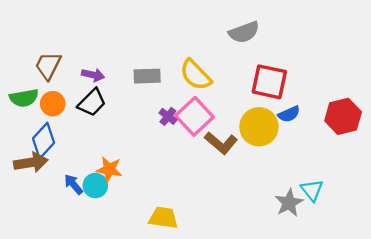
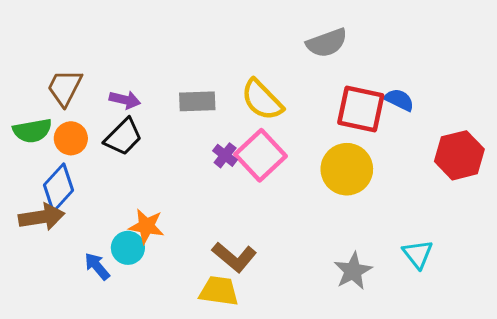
blue semicircle: (289, 114) -> (399, 100), moved, turned -130
brown L-shape: (221, 143) -> (234, 257), moved
blue arrow: (73, 184) -> (97, 266), moved
gray star: (289, 203) -> (353, 271), moved

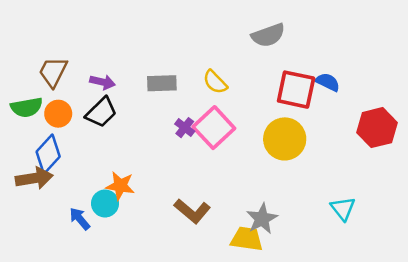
yellow semicircle: (262, 100) -> (215, 82), size x0.7
gray star: (353, 271) -> (262, 219), moved
yellow trapezoid: (219, 291) -> (247, 239), moved

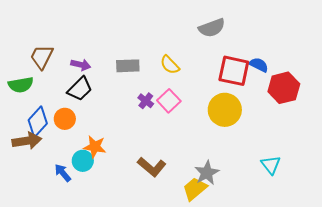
orange circle: (58, 114) -> (65, 119), moved
pink square: (214, 128) -> (169, 101), size x0.7
red hexagon: (377, 128) -> (284, 88), moved
yellow trapezoid: (247, 239) -> (195, 189), turned -48

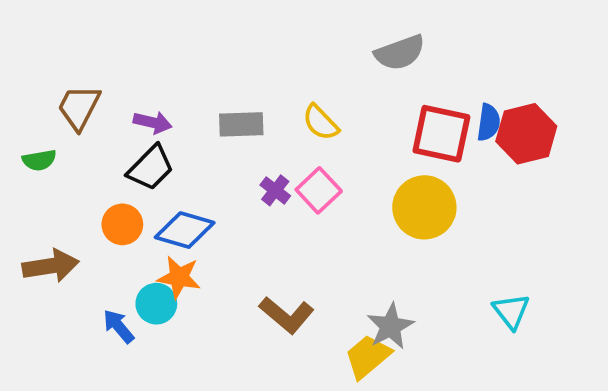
blue semicircle: (259, 65) -> (489, 122), turned 72
green semicircle: (21, 85) -> (39, 160), size x0.7
red hexagon: (284, 88) -> (526, 134), moved
blue diamond: (38, 122) -> (185, 230), moved, turned 64

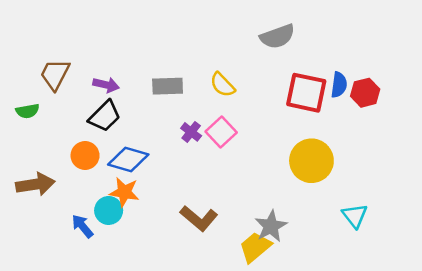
red hexagon: (526, 134) -> (365, 93), size x0.7
yellow circle: (424, 207) -> (311, 161), moved

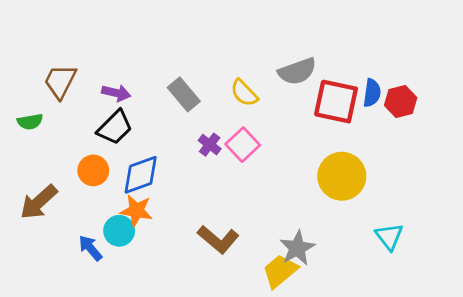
gray semicircle: (277, 36) -> (297, 71), moved
gray rectangle: (168, 86) -> (184, 94), turned 52
blue diamond: (128, 159) -> (141, 175), turned -36
brown arrow: (35, 184) -> (39, 202), turned 147

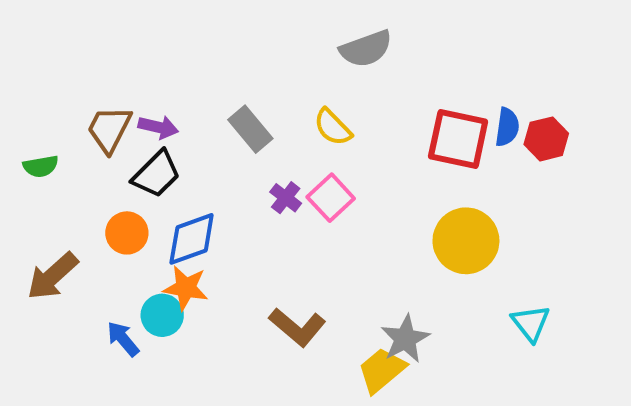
gray semicircle: (297, 71) -> (366, 49), moved
brown trapezoid: (60, 81) -> (109, 129), moved

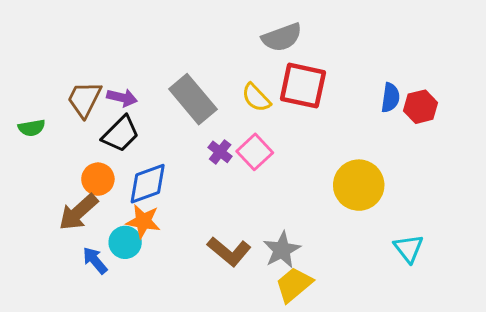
gray rectangle: (250, 129) -> (193, 99), size x1.4
red square: (458, 139) -> (303, 86), moved
brown arrow: (52, 276) -> (78, 212), moved
gray star: (405, 339) -> (282, 250), moved

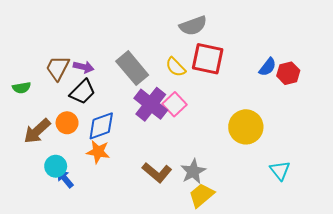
blue semicircle: (390, 98) -> (268, 67), turned 30
purple cross: (220, 152) -> (151, 104), size x2.0
brown arrow: (78, 212) -> (37, 131), moved
cyan circle: (125, 242) -> (56, 166), moved

